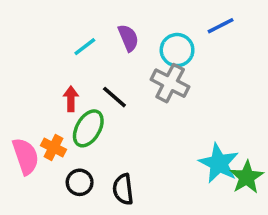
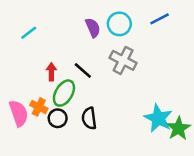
cyan line: (85, 47) -> (29, 33), moved
cyan circle: (177, 50) -> (119, 24), moved
black circle: (80, 182) -> (58, 118), moved
black semicircle: (123, 189) -> (89, 118), moved

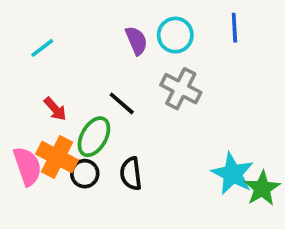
blue line: (160, 19) -> (234, 28), turned -66
red arrow: (51, 72) -> (55, 109), moved, turned 138
orange cross: (39, 107) -> (57, 157), size x1.5

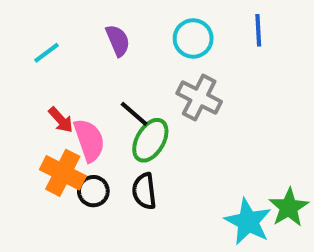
purple semicircle: (136, 41) -> (118, 41), moved
green ellipse: (94, 137) -> (150, 140), moved
pink semicircle: (27, 166) -> (89, 140), moved
cyan star: (233, 174) -> (248, 222), moved

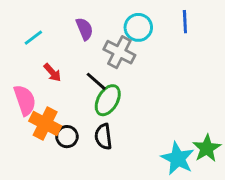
gray cross: (199, 98) -> (119, 52), moved
red arrow: (61, 120) -> (52, 73), moved
pink semicircle: (89, 140) -> (25, 100), moved

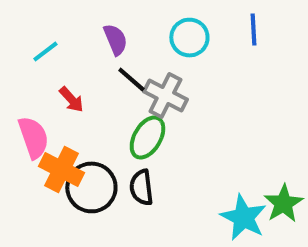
gray cross: (119, 52) -> (165, 96), moved
black line: (96, 81) -> (131, 80), moved
black circle: (67, 137) -> (91, 187), size x1.6

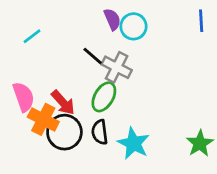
blue line: (253, 30) -> (201, 21), moved
purple semicircle: (115, 40) -> (112, 19), moved
red arrow: (71, 100) -> (63, 103), moved, size x1.4
cyan star: (243, 217) -> (133, 143), moved

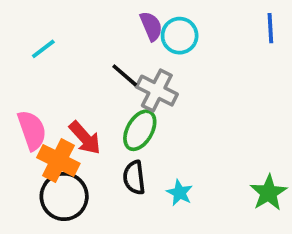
black circle: (64, 132) -> (64, 196), moved
cyan star: (133, 143) -> (180, 193), size x0.6

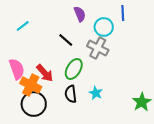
blue line: (270, 28) -> (123, 13), moved
cyan circle: (180, 36) -> (104, 27), moved
gray cross: (157, 91) -> (98, 48), moved
cyan star: (180, 193) -> (96, 93), moved

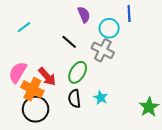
pink semicircle: (17, 69) -> (18, 72), turned -130

